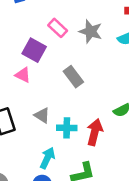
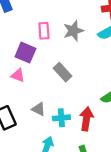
pink rectangle: (58, 28) -> (44, 31), turned 49
gray star: (91, 31) -> (73, 31), turned -30

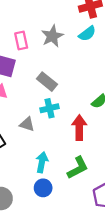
cyan cross: (61, 118) -> (50, 108), moved

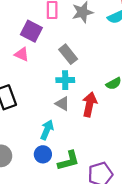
gray triangle: (27, 124) -> (62, 104), moved
green L-shape: (78, 168) -> (68, 161), moved

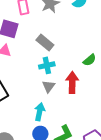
gray triangle: (62, 104) -> (48, 86), turned 48

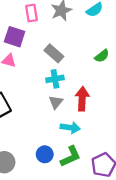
green semicircle: (90, 60) -> (102, 56), moved
cyan arrow: (40, 112) -> (70, 128), moved, turned 84

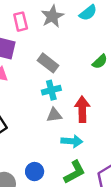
gray triangle: (56, 102) -> (54, 115), turned 48
blue circle: (45, 154) -> (35, 172), moved

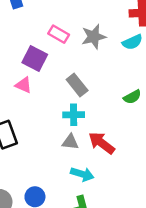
pink rectangle: (21, 22) -> (59, 34), turned -60
red arrow: (82, 109) -> (102, 143), turned -65

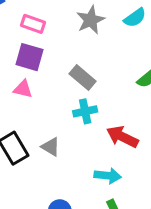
pink rectangle: (59, 34) -> (33, 24), moved
gray triangle: (70, 142) -> (51, 147), moved, turned 36

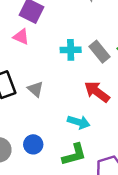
gray rectangle: (83, 77) -> (99, 52), moved
cyan cross: (85, 111) -> (71, 50), moved

